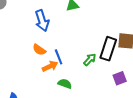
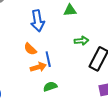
green arrow: (90, 60) -> (82, 41), moved, turned 32
green semicircle: (65, 84) -> (50, 87), turned -48

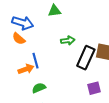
blue arrow: (38, 21) -> (23, 23), turned -60
orange semicircle: (30, 49) -> (19, 39), moved

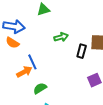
black rectangle: (86, 58) -> (82, 51), size x0.6

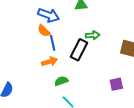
black rectangle: (82, 51) -> (79, 50), moved, size x1.5
blue line: (32, 62) -> (53, 43), moved

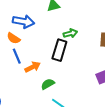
orange semicircle: (44, 31) -> (14, 38), moved
blue line: (53, 43) -> (17, 56), moved

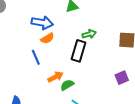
orange semicircle: (14, 38) -> (47, 38), moved, turned -64
orange arrow: (33, 67) -> (55, 77), moved

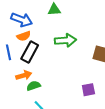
green arrow: (89, 34) -> (65, 40), size x1.5
black rectangle: (78, 51) -> (30, 52), moved

